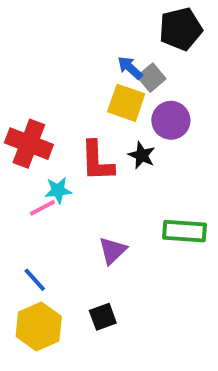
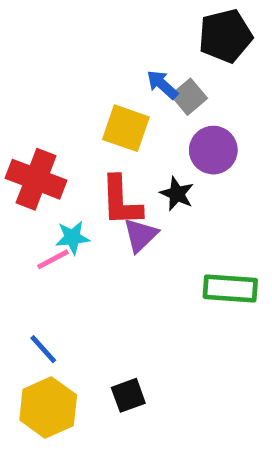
yellow square: (126, 103) -> (126, 128), moved
purple triangle: (113, 251) -> (140, 235), moved

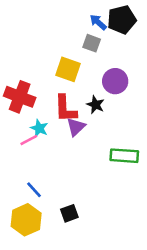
blue arrow: (162, 85) -> (98, 22), moved
gray square: (189, 97) -> (92, 43), moved, turned -30
cyan star: (72, 237) -> (39, 128), turned 30
blue line: (43, 349) -> (34, 190), moved

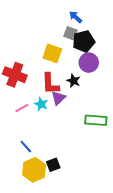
black pentagon: (122, 20) -> (84, 41), moved
cyan star: (39, 128) -> (41, 104), moved
yellow hexagon: (26, 220) -> (34, 170), moved

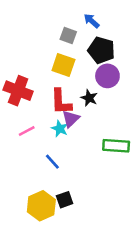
gray square: (70, 33) -> (68, 36), moved
black pentagon: (84, 41) -> (101, 50), turned 30
cyan star: (41, 104) -> (60, 129), moved
blue line: (26, 147) -> (52, 162), moved

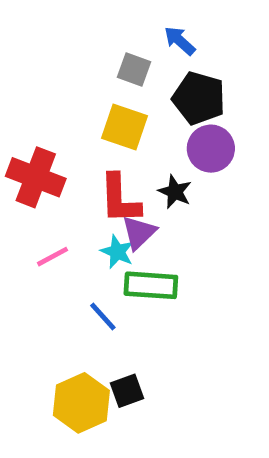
green rectangle: (116, 146) -> (151, 285), moved

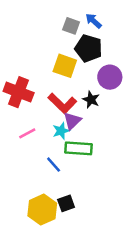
gray square: (134, 69) -> (71, 26), moved
black pentagon: (199, 98) -> (89, 48), moved
red L-shape: (120, 199) -> (62, 103), turned -44
cyan star: (117, 252) -> (61, 131), turned 30

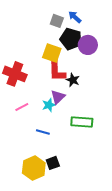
purple circle: (110, 77) -> (88, 45), moved
red L-shape: (62, 103) -> (57, 71), moved, turned 45
green rectangle: (79, 148) -> (82, 122), moved
blue line: (54, 165) -> (43, 132), turned -32

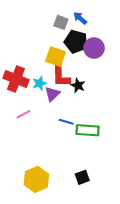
purple triangle: (58, 97) -> (52, 94), moved
cyan star: (49, 105) -> (40, 83), moved
blue line: (43, 132) -> (66, 122), moved
black square: (53, 163) -> (82, 177), moved

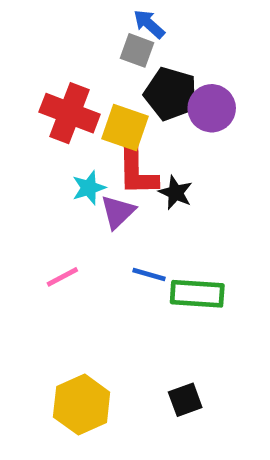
blue arrow: (80, 18) -> (149, 24), moved
red cross: (16, 79) -> (70, 113), moved
pink line: (24, 114) -> (62, 277), moved

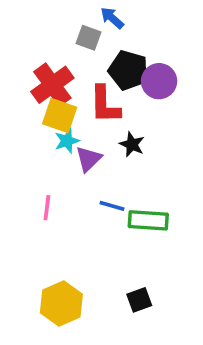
gray square: (137, 50) -> (89, 38), moved
red cross: (70, 113) -> (52, 85), turned 33
yellow square: (125, 128) -> (60, 116), moved
red L-shape: (137, 171) -> (105, 105), moved
pink line: (62, 277) -> (47, 208), turned -55

